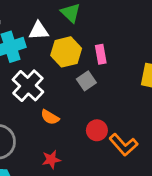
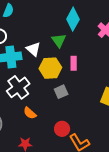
white triangle: (39, 31) -> (33, 49), turned 35
pink rectangle: (101, 54) -> (74, 63), moved

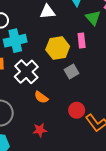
green triangle: (59, 41) -> (93, 18), moved
white triangle: (33, 49) -> (47, 12), moved, turned -42

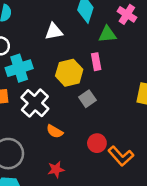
green triangle: (93, 18) -> (107, 34), turned -49

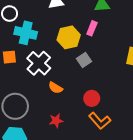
pink rectangle: (96, 62) -> (92, 28), turned 32
cyan cross: (19, 68) -> (26, 33), turned 30
orange L-shape: (121, 156) -> (100, 121), moved

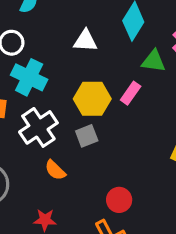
gray square: (84, 60) -> (87, 136), moved
red circle: (92, 98) -> (119, 200), moved

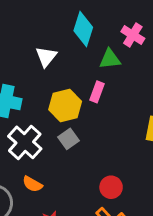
white triangle: (85, 41) -> (46, 57), turned -40
orange semicircle: (55, 170) -> (32, 184), moved

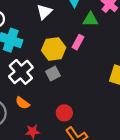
red circle: (111, 187) -> (64, 113), moved

